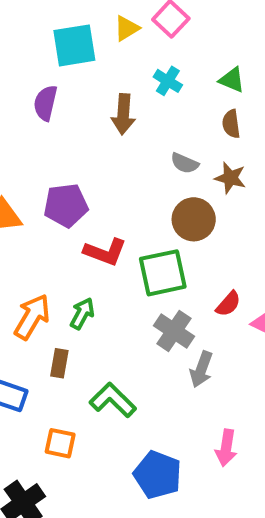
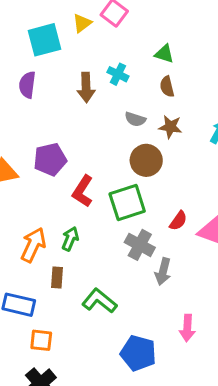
cyan cross: (168, 81) -> (118, 74), moved
red L-shape: (105, 252) -> (83, 191), turned 108
orange square: (60, 443) -> (41, 340), moved

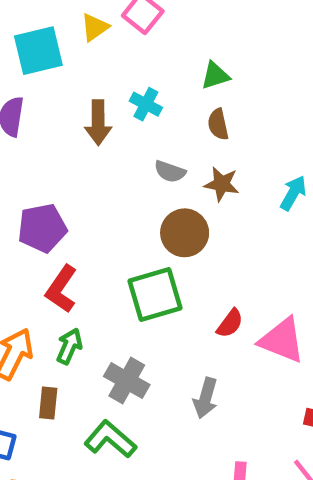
green triangle: (164, 54) -> (215, 76), turned -36
red L-shape: (83, 191) -> (61, 289), moved
gray cross: (140, 245) -> (127, 381), moved

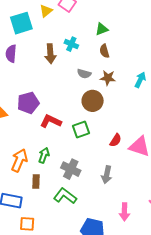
red L-shape: (61, 289) -> (51, 121), moved, turned 85
green square: (155, 295) -> (81, 130), size x0.7

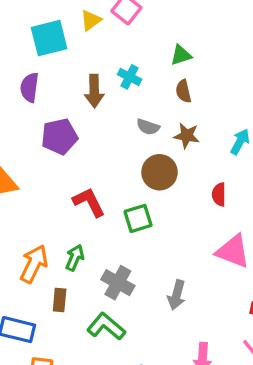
purple pentagon: (28, 103) -> (59, 136), moved
red L-shape: (51, 121) -> (89, 202), turned 35
red semicircle: (116, 140) -> (219, 194), moved, turned 144

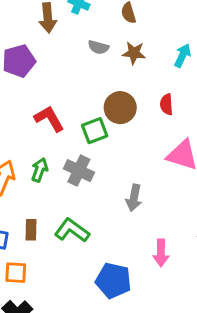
brown circle: (160, 172) -> (120, 108), moved
gray cross: (118, 283) -> (79, 171), moved
brown rectangle: (60, 300) -> (31, 230), moved

